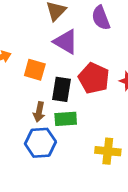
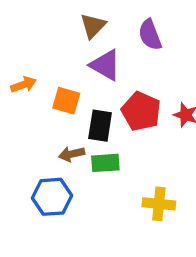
brown arrow: (39, 112) -> (72, 154), turned 66
blue hexagon: (40, 143) -> (52, 197), moved

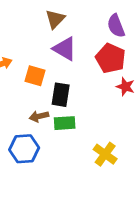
purple semicircle: (150, 35) -> (116, 26), moved
red pentagon: (141, 111) -> (111, 58), moved
yellow cross: (159, 204) -> (105, 154), turned 30

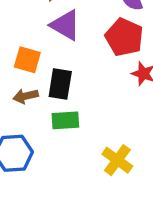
brown arrow: (39, 116) -> (26, 96), moved

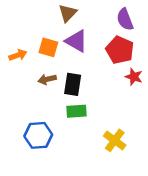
orange square: (27, 60) -> (48, 47), moved
brown arrow: (26, 96) -> (47, 79), moved

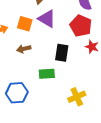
black rectangle: (73, 84) -> (62, 53), moved
yellow cross: (115, 140) -> (77, 97), turned 30

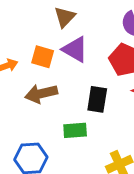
brown arrow: (24, 49) -> (41, 94), size x1.5

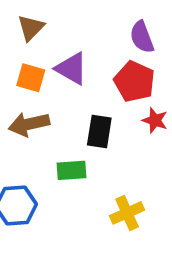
brown triangle: (65, 17) -> (31, 28), moved

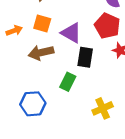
purple triangle: (72, 69) -> (71, 33), moved
green rectangle: (72, 170) -> (68, 82), turned -60

